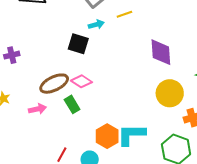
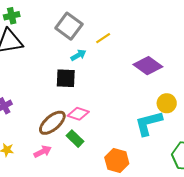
purple diamond: (161, 52) -> (148, 66), turned -36
yellow circle: (170, 93) -> (167, 103), size x0.7
cyan L-shape: (131, 135) -> (149, 123), moved

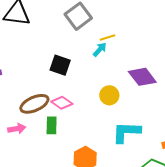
cyan arrow: (78, 55) -> (100, 50), moved, turned -35
yellow circle: (167, 103) -> (109, 95), moved
green rectangle: (75, 139) -> (52, 125), turned 30

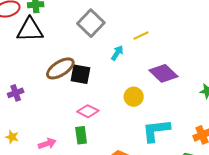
yellow line: (107, 37) -> (141, 36), moved
brown ellipse: (34, 104) -> (60, 68), moved

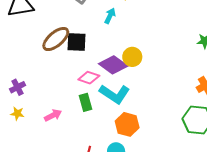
purple diamond: (163, 73) -> (113, 65), moved
purple cross: (16, 93) -> (17, 87), moved
cyan L-shape: (156, 130) -> (115, 94), moved, turned -132

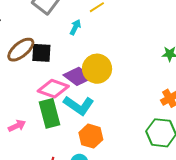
yellow circle: (132, 57) -> (97, 69), size x1.5
pink diamond: (89, 78) -> (53, 89), size x1.4
green rectangle: (85, 102) -> (50, 113), size x1.6

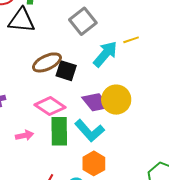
cyan arrow: (75, 27) -> (105, 54), size x1.8
pink diamond: (53, 89) -> (50, 106), moved

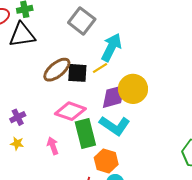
yellow line: (131, 40) -> (100, 68), moved
purple diamond: (96, 102) -> (114, 96), turned -52
pink arrow: (25, 135) -> (53, 146), turned -84
orange hexagon: (94, 163) -> (106, 161), moved

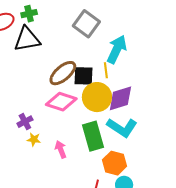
yellow line: (100, 68) -> (106, 70), turned -63
yellow circle: (133, 89) -> (97, 97), moved
pink diamond: (70, 111) -> (61, 102), moved
yellow star: (17, 143) -> (34, 139), moved

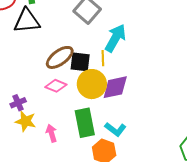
pink diamond: (61, 102) -> (56, 86), size x0.7
cyan L-shape: (122, 127) -> (115, 129), moved, size x0.7
yellow star: (34, 139) -> (26, 121), size x1.5

